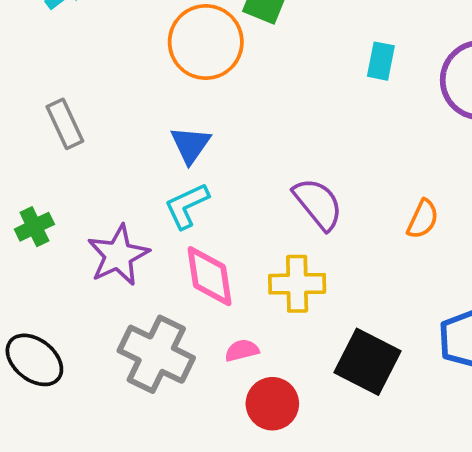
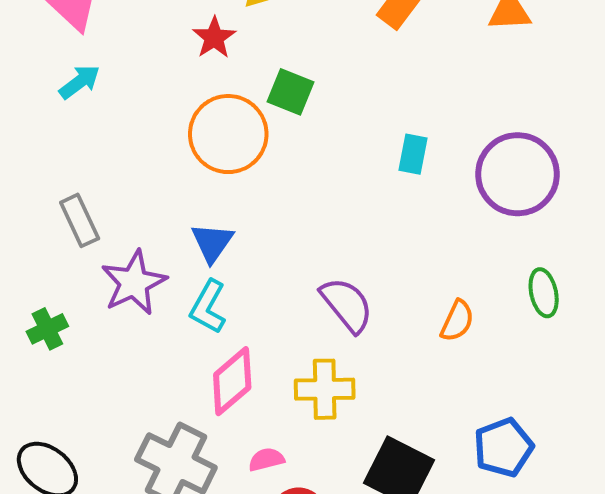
cyan L-shape: (187, 206) -> (208, 307), turned -36
purple star: (118, 255) -> (134, 283), moved
pink diamond: (210, 276) -> (232, 381), turned 58

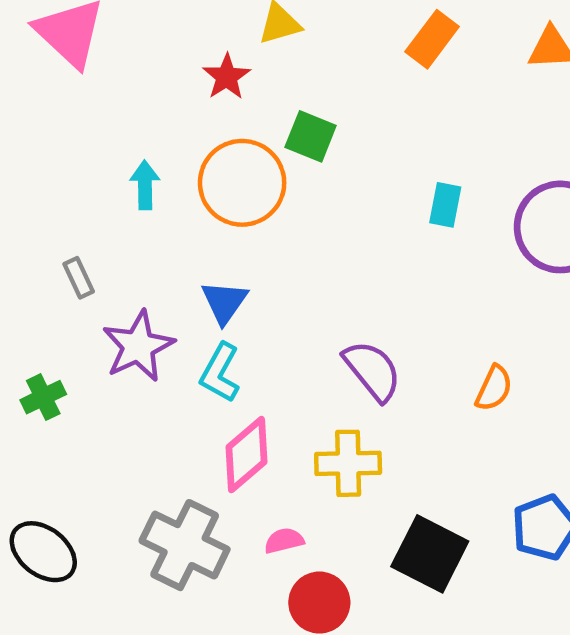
cyan arrow: (80, 82) -> (145, 185), moved, turned -54
gray rectangle: (80, 220) -> (79, 278), size x0.7

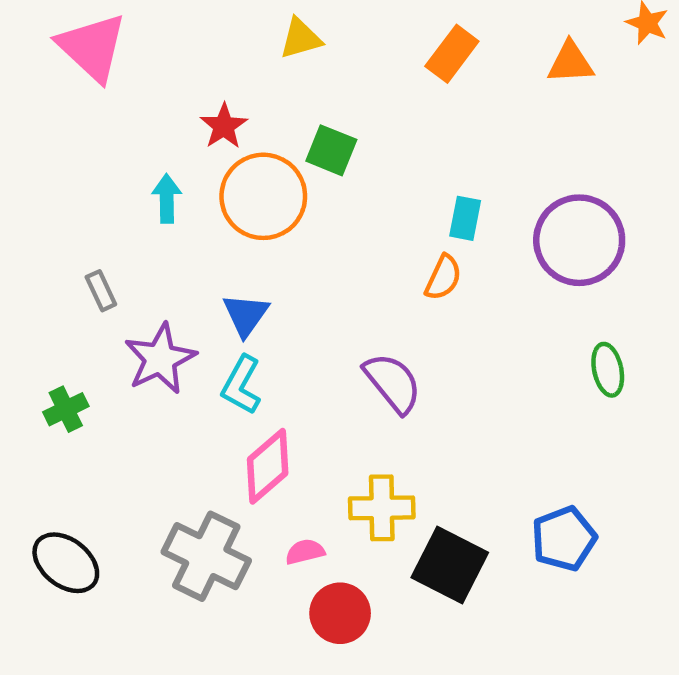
red star: (227, 77) -> (224, 126), moved
orange semicircle: (494, 388) -> (443, 278), moved
yellow cross: (348, 463) -> (382, 508), moved

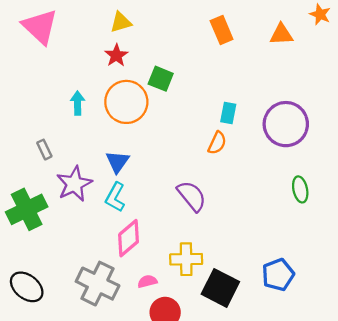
yellow triangle: (301, 38) -> (121, 22), moved
orange rectangle: (452, 54) -> (222, 30), turned -60
red star: (224, 126) -> (116, 55), moved
green cross: (66, 409) -> (27, 209), size x1.8

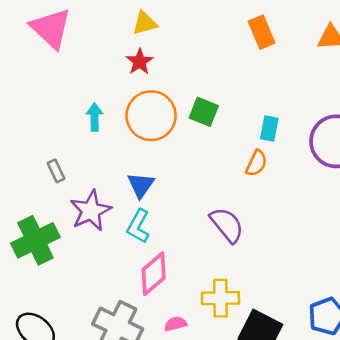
green square: (161, 79) -> (204, 112), moved

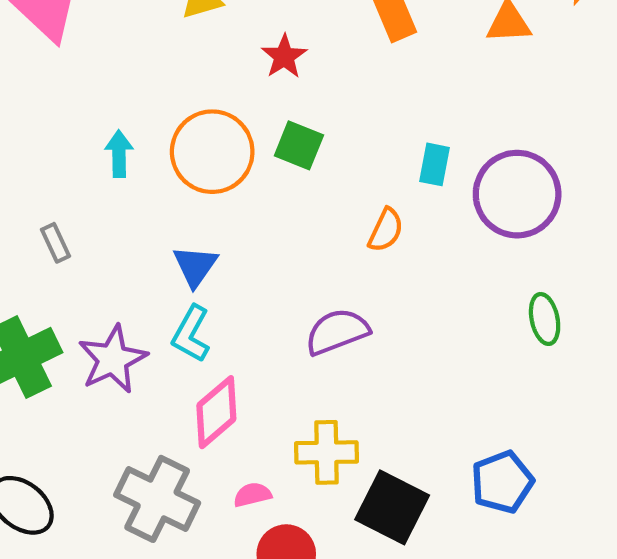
red star: (140, 62) -> (284, 56), moved
cyan rectangle: (269, 129) -> (434, 164), moved
purple star: (91, 211) -> (113, 359), moved
purple semicircle: (227, 225) -> (337, 332), turned -72

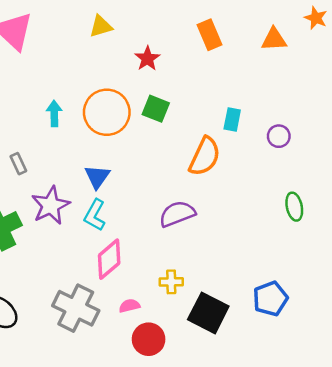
purple circle: (517, 194) -> (279, 136), size x0.5
orange semicircle: (386, 230) -> (205, 156), size x1.6
purple star: (113, 359) -> (51, 205), moved
yellow cross: (326, 452) -> (171, 282), size x0.7

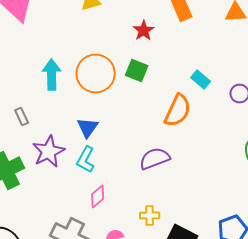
red star: (147, 59) -> (144, 31), moved
cyan arrow: (54, 113) -> (52, 75), size x1.4
cyan rectangle: (232, 119) -> (201, 80), turned -60
pink diamond: (109, 259) -> (98, 197), size x0.7

